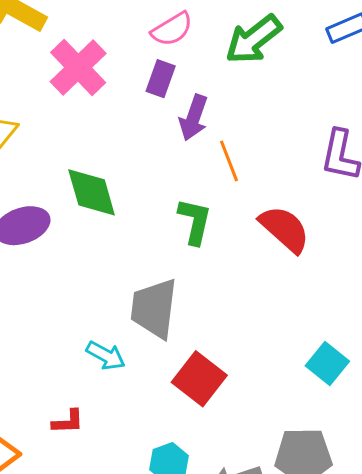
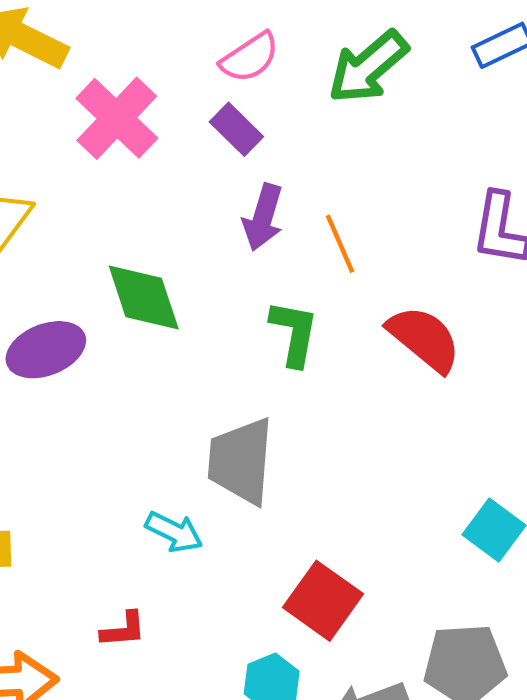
purple rectangle: (161, 79) -> (236, 129), turned -63
purple arrow: (194, 118) -> (263, 217), moved
red square: (199, 379) -> (323, 601), moved

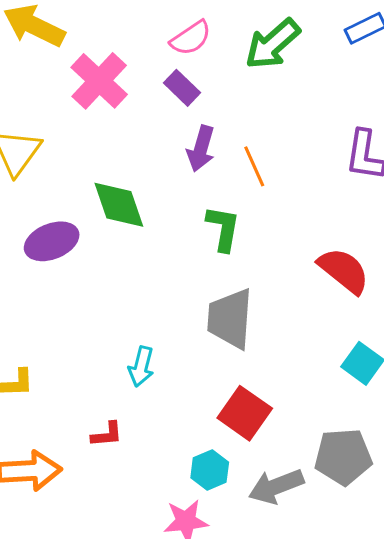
red semicircle: (424, 339) -> (344, 271), moved
gray trapezoid: (241, 461) -> (230, 319), moved
cyan arrow: (174, 532) -> (141, 367), turned 78

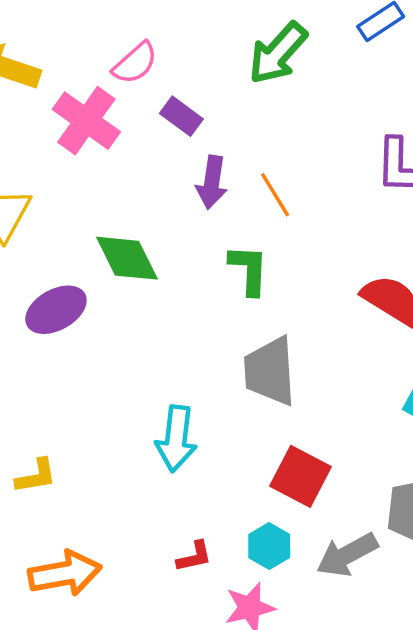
pink semicircle: (191, 38) -> (135, 63), moved
cyan arrow: (141, 367) -> (176, 439), size x1.4
red L-shape: (107, 434) -> (194, 557), moved

